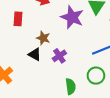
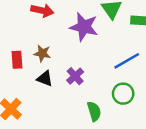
red rectangle: (18, 19) -> (17, 60), moved
brown star: (43, 38) -> (42, 53), moved

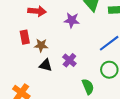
purple star: (84, 27) -> (72, 20), size x0.7
red rectangle: (17, 60) -> (25, 37), moved

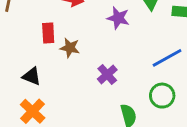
black triangle: (46, 65) -> (32, 76), moved

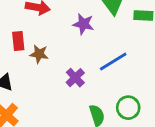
blue line: (167, 58) -> (113, 62), moved
green circle: (162, 96) -> (128, 108), moved

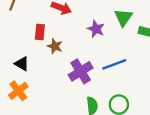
purple cross: (75, 78) -> (81, 71), size x1.5

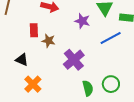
blue line: (114, 64) -> (111, 38), moved
orange cross: (18, 91) -> (33, 84), moved

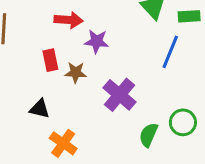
purple star: (82, 21) -> (97, 41), moved
blue line: (111, 38) -> (170, 52), turned -30
green semicircle: (88, 88) -> (149, 135), turned -133

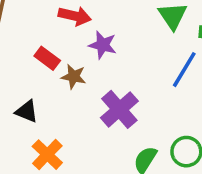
red rectangle: (50, 60) -> (47, 58), turned -50

